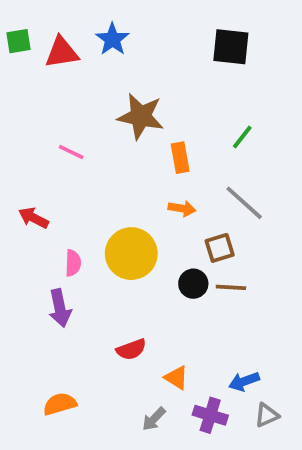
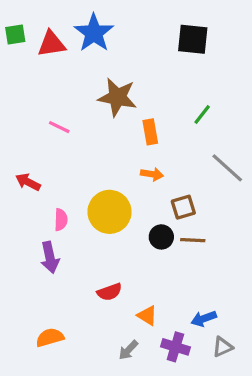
blue star: (112, 39) -> (94, 33), size x1.4
gray line: (244, 203) -> (227, 168), moved

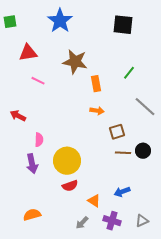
red triangle: (51, 44) -> (28, 53), moved
yellow circle: (110, 212) -> (67, 161), moved
black circle: (161, 237) -> (143, 151), moved
blue arrow: (204, 319) -> (122, 192), moved

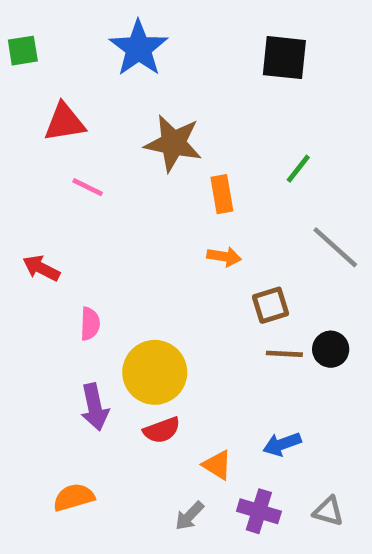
purple arrow: (32, 164) -> (95, 407), moved
gray triangle: (142, 221) -> (328, 511), turned 40

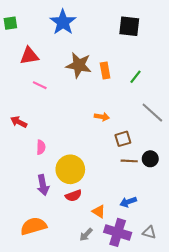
orange rectangle: (222, 194) -> (105, 70), moved
orange semicircle: (74, 497) -> (33, 226), size x1.4
purple cross: (259, 511) -> (118, 232), size x1.4

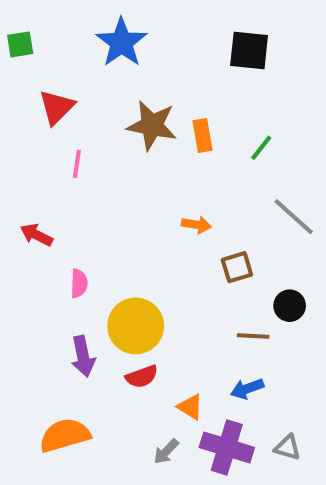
red triangle: (29, 56) -> (57, 107), turned -36
pink line: (40, 85) -> (77, 164), turned 72
brown line: (129, 161) -> (253, 336), moved

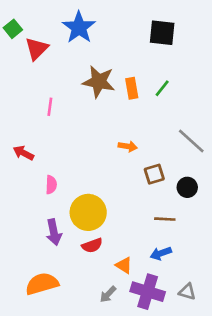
green square: (20, 44) -> (13, 29), turned -30
red triangle: (57, 107) -> (37, 49), moved
green line: (261, 148) -> (162, 88), moved
black circle: (290, 306) -> (187, 187), moved

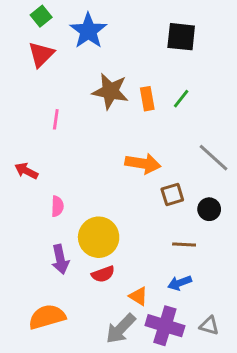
green square: (13, 29) -> (41, 16), moved
orange arrow: (128, 146) -> (143, 164), size x1.6
gray arrow: (108, 294) -> (121, 329), size x1.6

